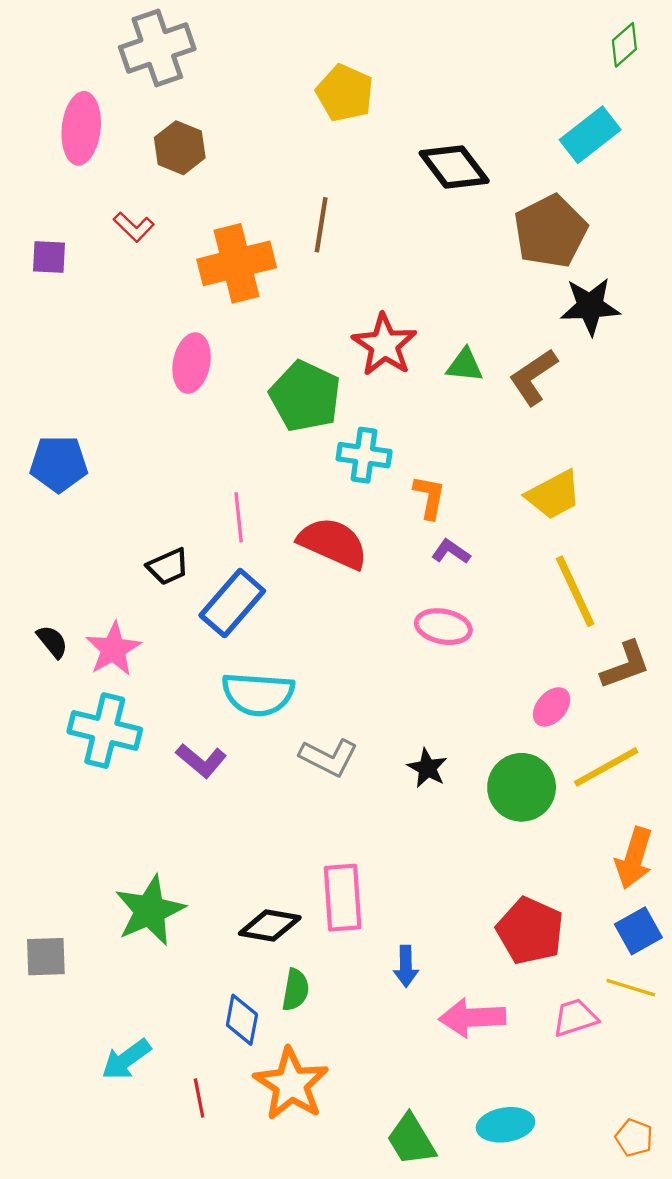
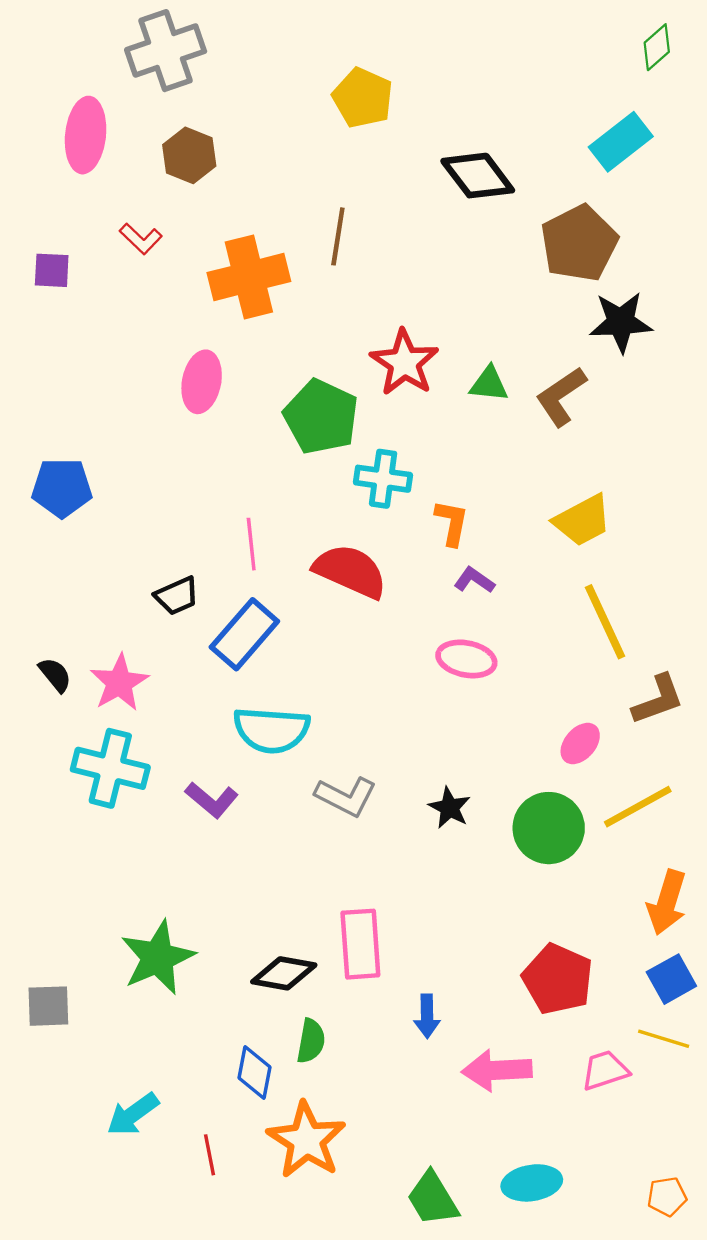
orange pentagon: (634, 1138) -> (667, 1196), turned -30

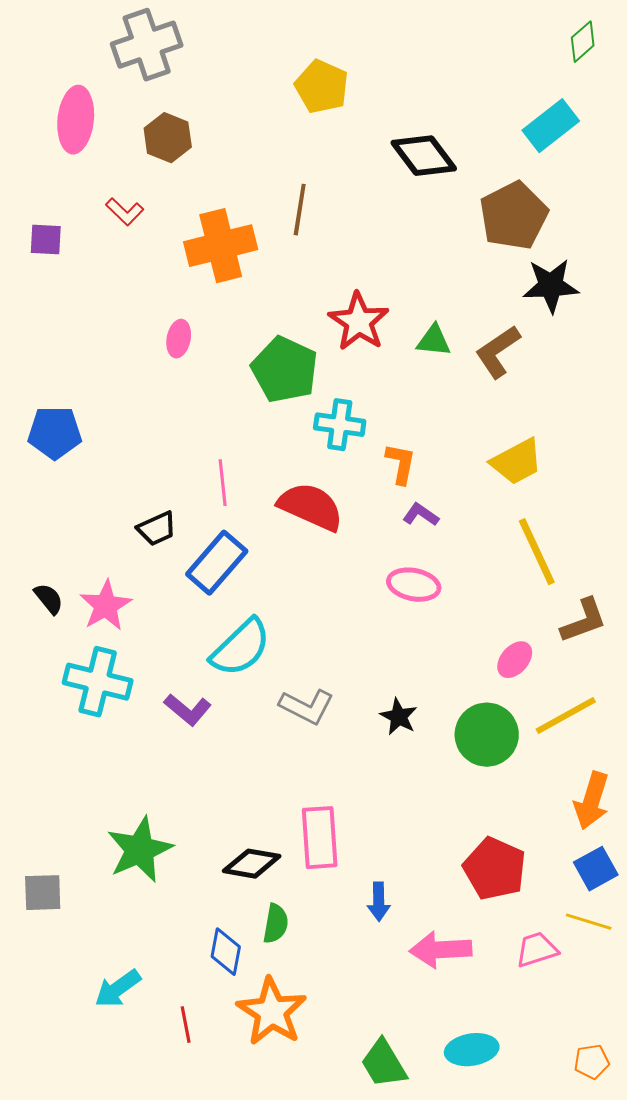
pink ellipse: (202, 382) -> (179, 339), size x0.7
cyan semicircle: (271, 730) -> (241, 648), turned -48

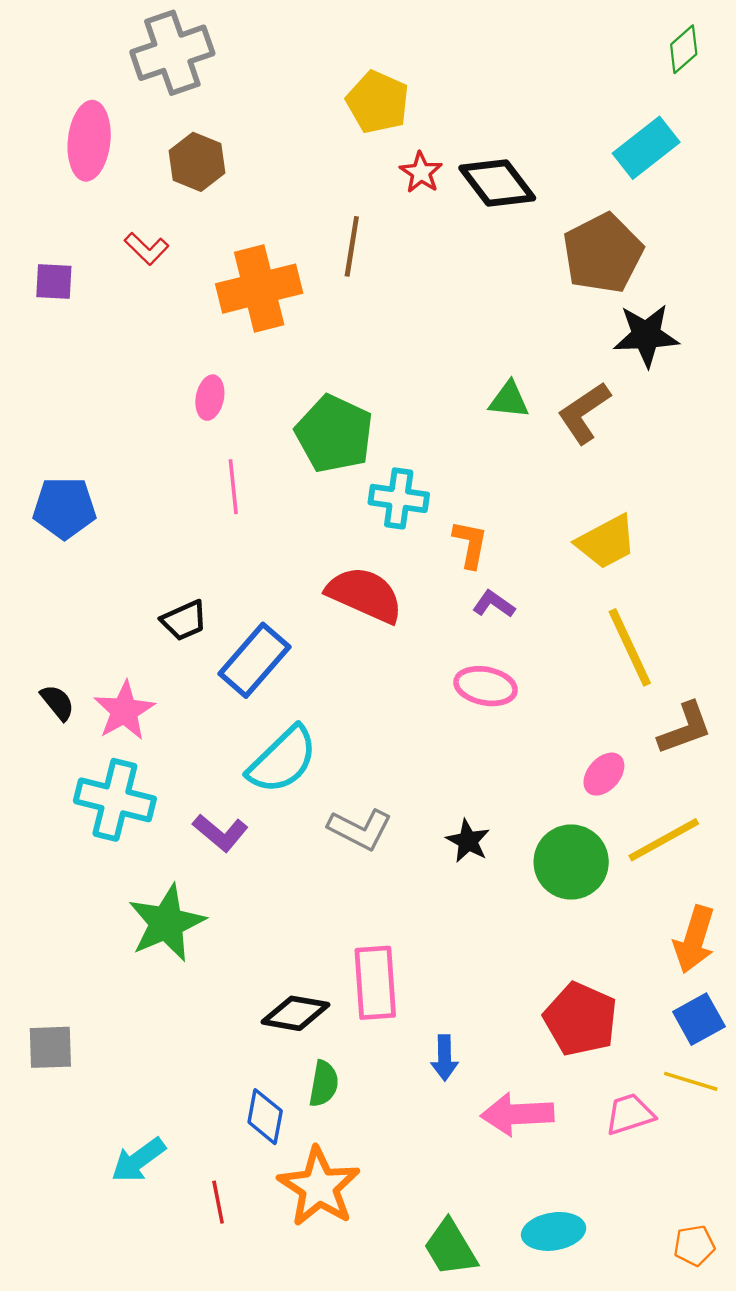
red star: (359, 322) -> (421, 172), moved, size x0.6
pink line: (223, 483) -> (233, 487), moved
green star: (140, 850) -> (167, 923), moved

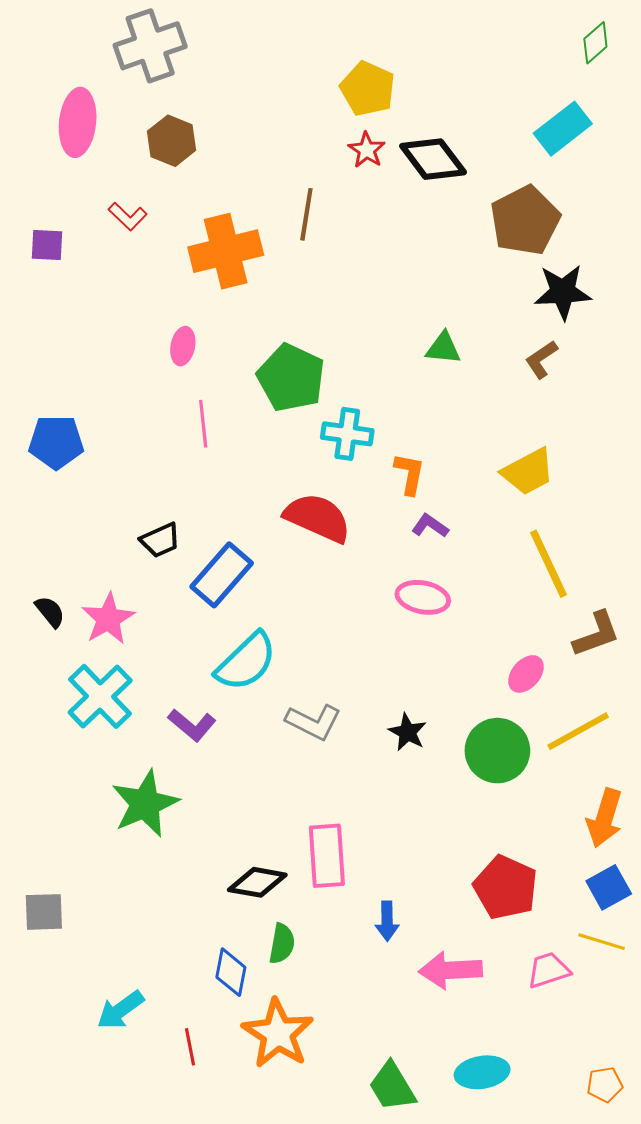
yellow pentagon: (378, 102) -> (368, 89), moved
brown L-shape: (584, 413) -> (541, 359), moved, size x0.7
cyan cross: (115, 800) -> (100, 696), turned 32

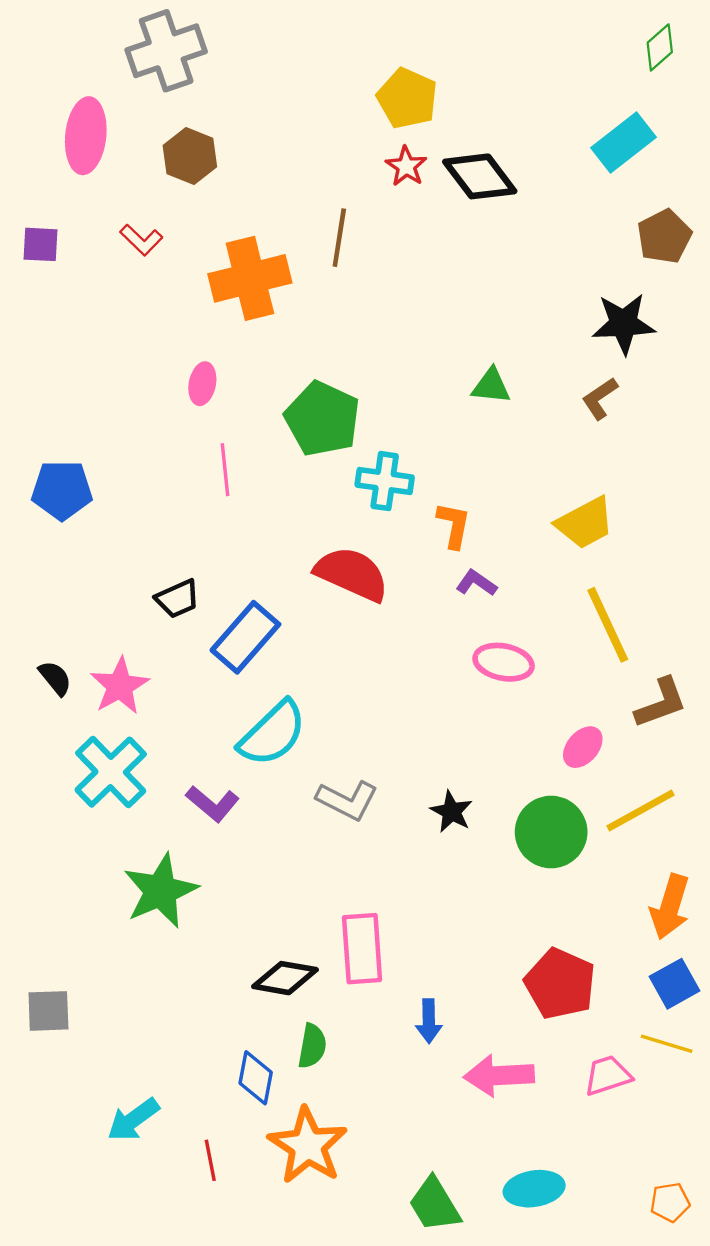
brown pentagon: (525, 220) -> (664, 236), moved, size x0.7
purple square: (47, 245) -> (40, 244), moved
pink ellipse: (423, 597) -> (504, 662), moved

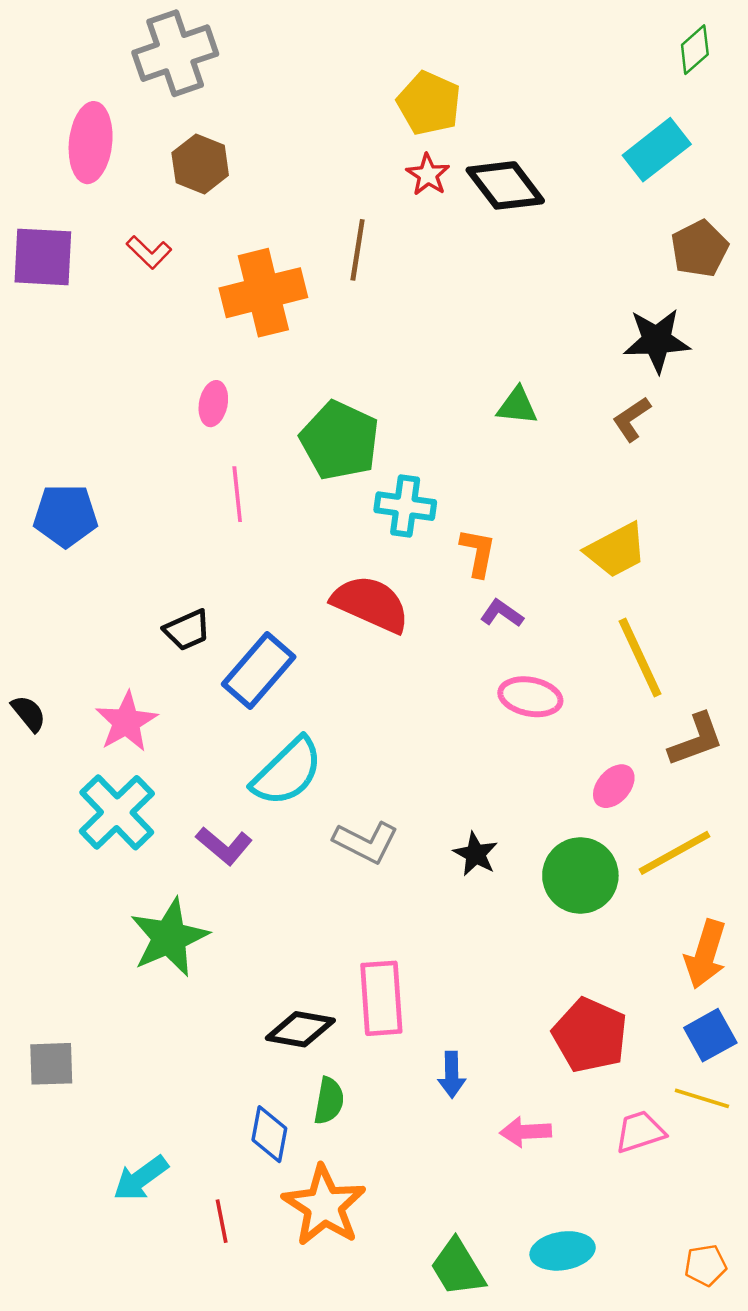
purple square: (40, 244) -> (43, 257), size x1.6
black semicircle: (55, 678) -> (29, 713), moved
pink arrow: (499, 1075) -> (526, 1132), size x0.7

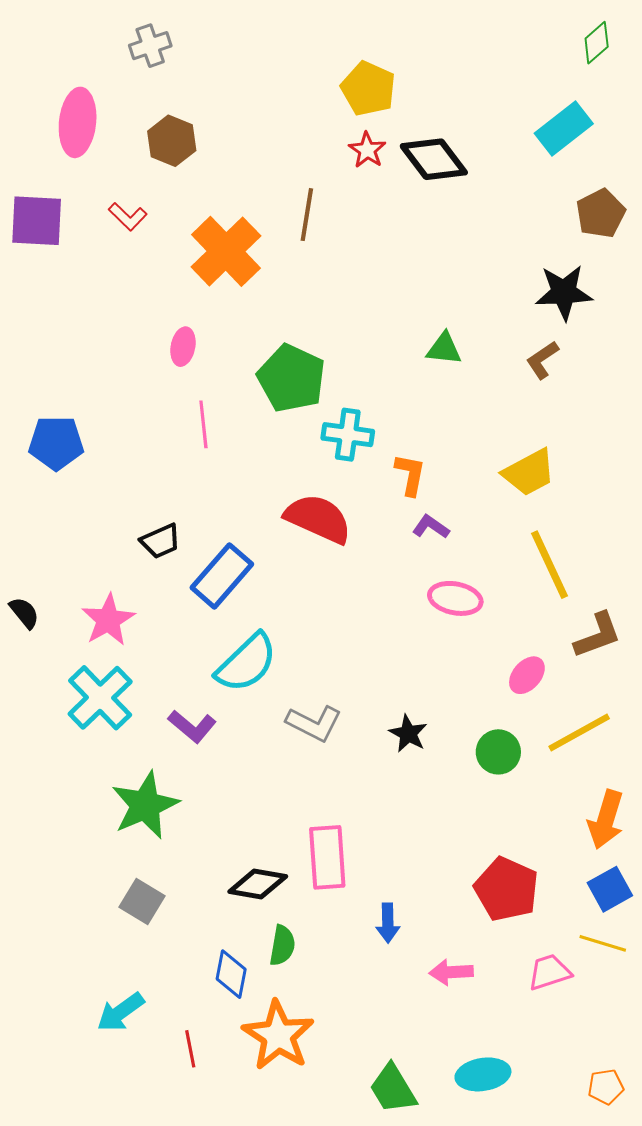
gray cross: (175, 53) -> (150, 46), size x0.6
orange cross: (263, 293) -> (226, 251), turned -30
green circle: (580, 876) -> (498, 752), size x0.7
gray square: (51, 1064) -> (142, 901), moved, turned 33

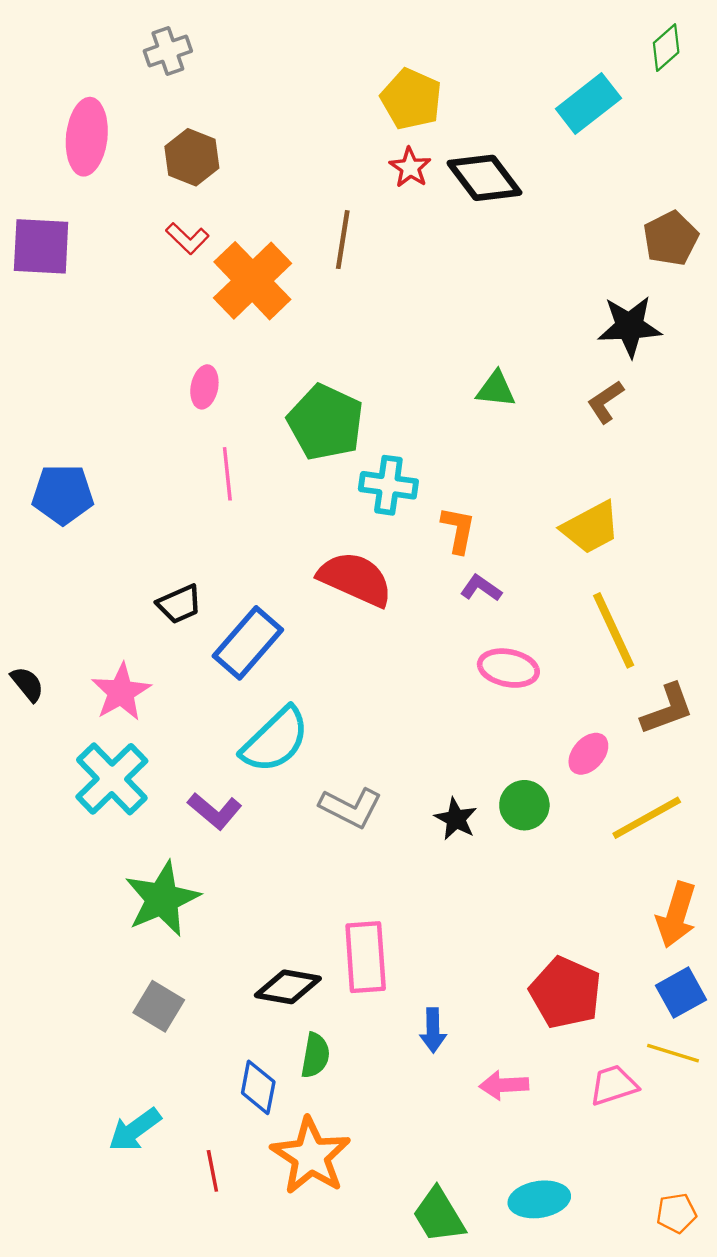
cyan rectangle: (564, 129) -> (588, 104), moved
red L-shape: (128, 217) -> (187, 238), moved
green circle: (498, 752) -> (524, 805), moved

